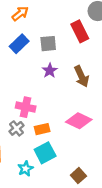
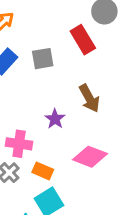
purple star: (50, 71) -> (55, 119), moved
orange rectangle: (42, 129) -> (43, 171), turned 40

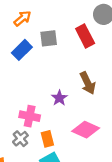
gray square: (43, 59) -> (49, 38), moved
orange rectangle: (43, 171) -> (47, 139), turned 49

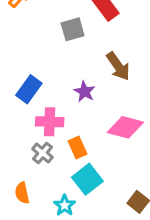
gray square: (49, 38) -> (73, 29), moved
blue rectangle: (22, 50) -> (29, 89), moved

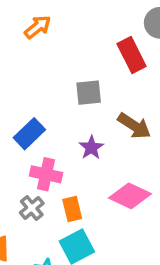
gray square: (73, 29) -> (89, 93), moved
brown arrow: (118, 66) -> (134, 126), turned -32

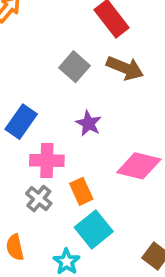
gray square: (89, 93) -> (74, 67), turned -32
brown arrow: (134, 126) -> (125, 68), moved

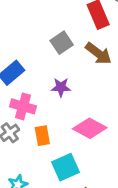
purple star: (89, 123) -> (61, 87), turned 30
cyan square: (94, 229) -> (66, 167), moved

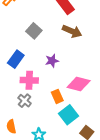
gray square: (62, 43) -> (34, 31), moved
orange rectangle: (42, 136) -> (57, 96), moved

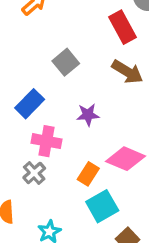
orange rectangle: (57, 96) -> (88, 174), turned 48

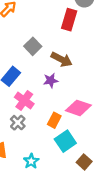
red rectangle: (123, 27) -> (69, 20), turned 50
brown arrow: (127, 72) -> (62, 59), moved
pink cross: (46, 141) -> (24, 100), turned 30

